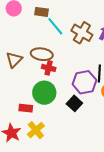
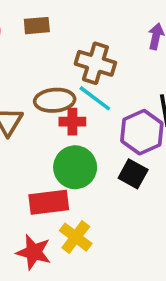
cyan line: (55, 26) -> (95, 98), moved
brown cross: (82, 33) -> (95, 63), moved
red rectangle: (26, 108) -> (49, 202), size x1.5

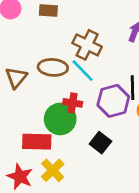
red cross: (72, 122) -> (73, 103), moved
black square: (133, 174) -> (100, 143), moved

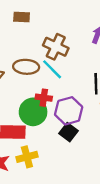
purple hexagon: (113, 101) -> (69, 111), moved
yellow cross: (53, 170) -> (27, 157), turned 30

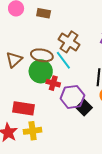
green circle: (33, 112) -> (41, 71), moved
black square: (69, 132) -> (84, 108), moved

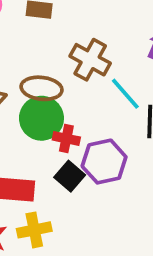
cyan line: (63, 60) -> (125, 94), moved
black square: (84, 108) -> (70, 176), moved

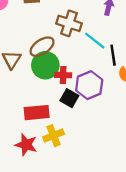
brown ellipse: (42, 88) -> (42, 47), turned -30

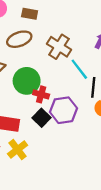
brown ellipse: (42, 47) -> (19, 39), moved
yellow cross: (54, 136) -> (18, 150), turned -30

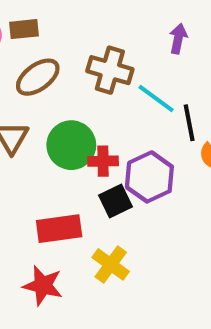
brown rectangle: (30, 14) -> (24, 29), moved
black square: (42, 118) -> (115, 201), turned 36
yellow cross: (18, 150) -> (111, 264), moved

